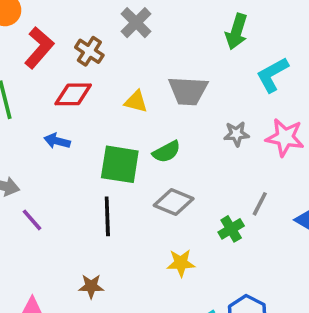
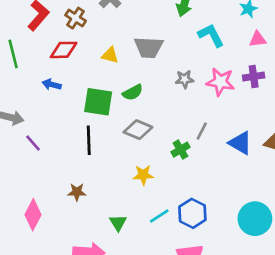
cyan L-shape: (272, 75) -> (211, 35), turned 92

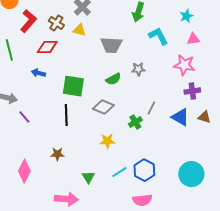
yellow triangle: (110, 55) -> (79, 30), moved
purple cross: (254, 76) -> (192, 91), moved
pink star: (220, 82) -> (184, 65), moved
green semicircle: (133, 92) -> (113, 79), moved

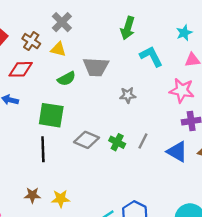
green semicircle: (113, 79) -> (66, 79), moved
green cross: (135, 122) -> (117, 142), moved, turned -32
yellow star: (107, 141) -> (61, 199), moved

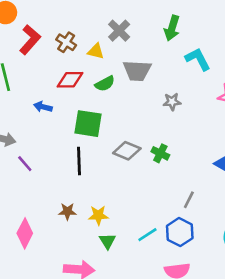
gray cross: (62, 22) -> (119, 31), moved
red diamond: (21, 69) -> (70, 80), moved
gray line: (143, 141) -> (189, 200), moved

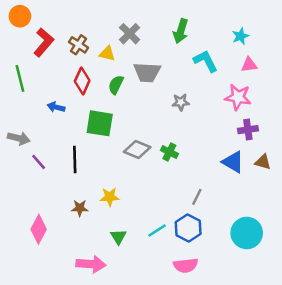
red diamond: (70, 80) -> (82, 81), turned -65
green semicircle: (105, 84) -> (116, 85), turned 144
black line: (79, 161) -> (75, 159), moved
yellow star: (98, 215) -> (110, 197), moved

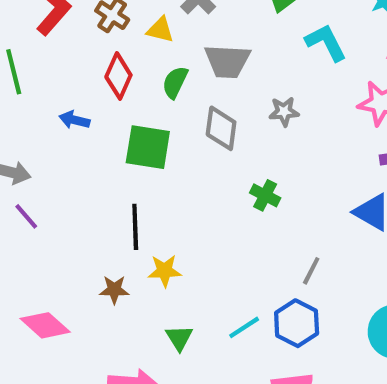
gray diamond: (137, 150) -> (221, 128), moved, turned 75
black line: (75, 159) -> (135, 227), moved
purple line: (39, 162) -> (26, 216), moved
pink diamond: (39, 229) -> (45, 325), turned -76

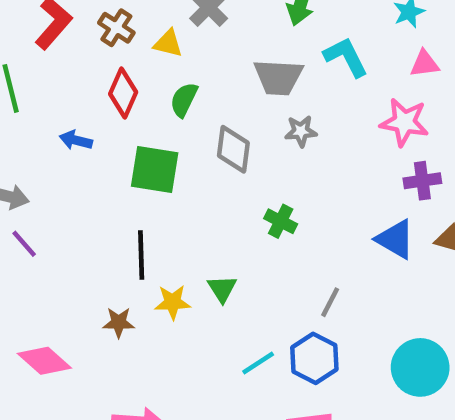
gray trapezoid: (227, 61) -> (278, 77), moved
green triangle: (179, 338) -> (222, 289), moved

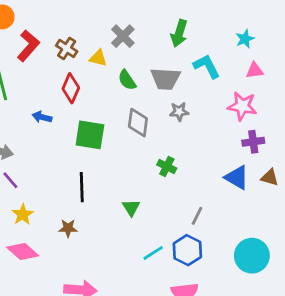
green semicircle: (184, 100) -> (127, 80), moved, turned -60
yellow star: (173, 302) -> (23, 214), moved, turned -30

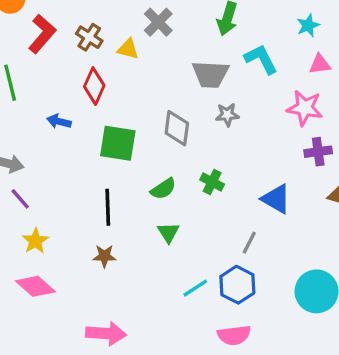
green semicircle: (127, 80) -> (163, 189), moved, turned -90
blue triangle: (237, 177) -> (276, 199), moved
brown star: (68, 228) -> (104, 256), moved

